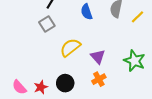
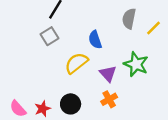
blue semicircle: (87, 12) -> (95, 40), moved
green star: (134, 61) -> (136, 64), moved

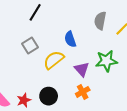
gray square: (49, 36) -> (30, 45), moved
green star: (136, 64) -> (106, 61), turned -30

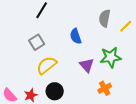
yellow semicircle: (54, 60) -> (47, 65), moved
orange cross: (83, 92) -> (105, 88), moved

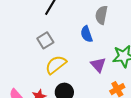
gray semicircle: (105, 18) -> (101, 15), moved

